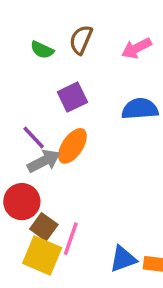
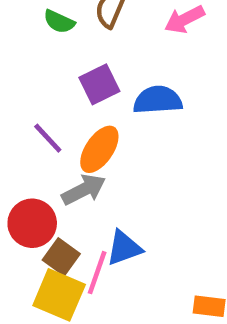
blue semicircle: (140, 109) -> (158, 100), moved
gray arrow: (44, 161) -> (84, 190), moved
blue triangle: (123, 259) -> (124, 248), moved

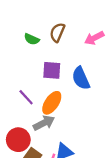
purple square: (99, 84) -> (52, 70), turned 30
blue semicircle: (158, 100) -> (81, 78), turned -110

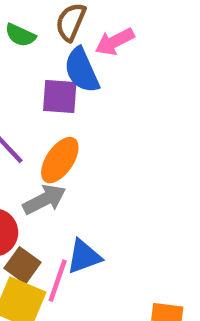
pink arrow: (94, 38) -> (115, 42), moved
blue semicircle: (81, 78) -> (82, 70), moved

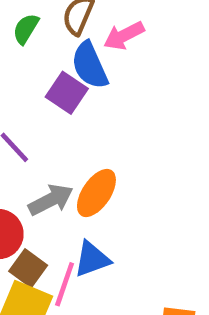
green semicircle: (20, 35) -> (26, 29), turned 96
purple square: (60, 97) -> (67, 93), turned 30
orange ellipse: (60, 160) -> (96, 193), moved

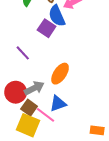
gray arrow: (51, 200) -> (34, 88), moved
pink line: (65, 284) -> (46, 115), turned -72

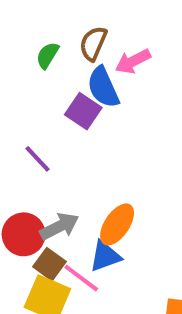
orange ellipse: (60, 74) -> (117, 224), moved

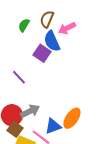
orange ellipse: (117, 224) -> (72, 118), moved
brown square: (49, 264) -> (15, 129), moved

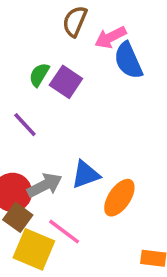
green semicircle: (24, 25) -> (39, 75), moved
blue semicircle: (52, 41) -> (128, 60), moved
blue triangle: (53, 126) -> (86, 175), moved

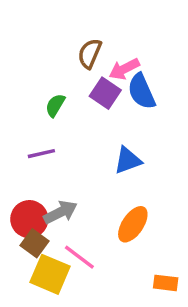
purple square: (66, 82) -> (105, 93), moved
purple line: (25, 125) -> (41, 154), turned -60
blue triangle: (86, 175) -> (128, 160), moved

